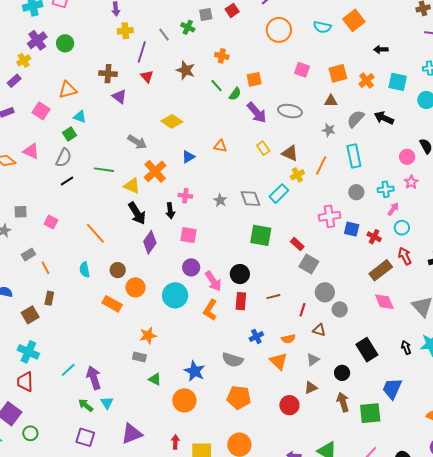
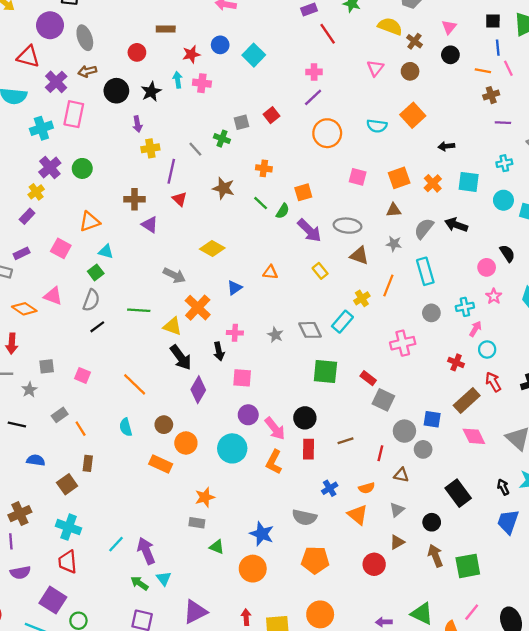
brown triangle: (290, 153) -> (359, 256), moved
blue square: (352, 229) -> (432, 419), moved
blue trapezoid: (392, 389) -> (508, 522), moved

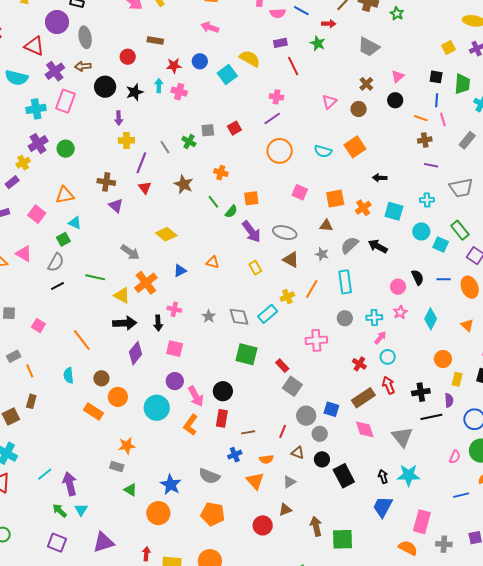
yellow semicircle: (390, 26) -> (250, 59), moved
black arrow: (181, 357) -> (125, 323), turned -65
brown line: (346, 441) -> (248, 432), moved
black circle: (432, 522) -> (322, 459), moved

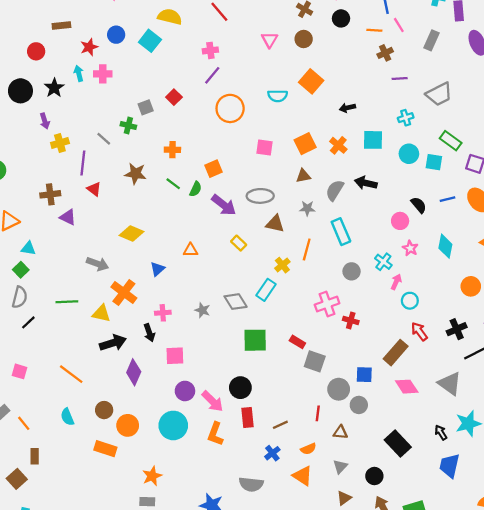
cyan cross: (374, 318) -> (383, 262), turned -35
red cross: (359, 364) -> (351, 320), moved
black circle: (322, 459) -> (374, 476), moved

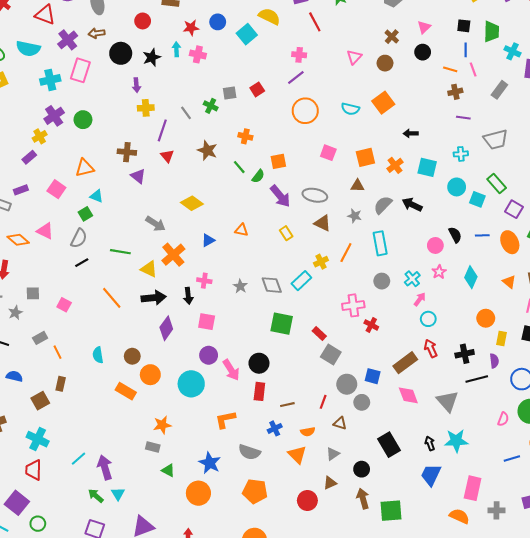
orange line: (71, 374) -> (112, 298), moved
orange L-shape: (215, 434) -> (225, 420), moved, turned 45

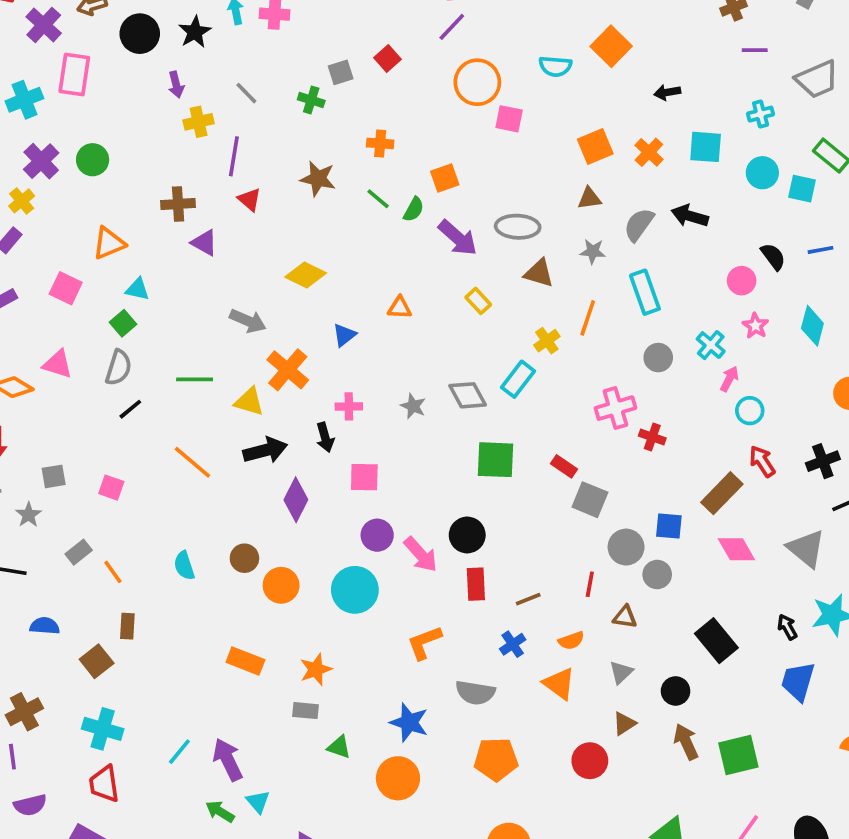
gray line: (186, 113) -> (246, 93), moved
pink square: (328, 153) -> (509, 119), moved
orange rectangle: (126, 391) -> (245, 661), moved

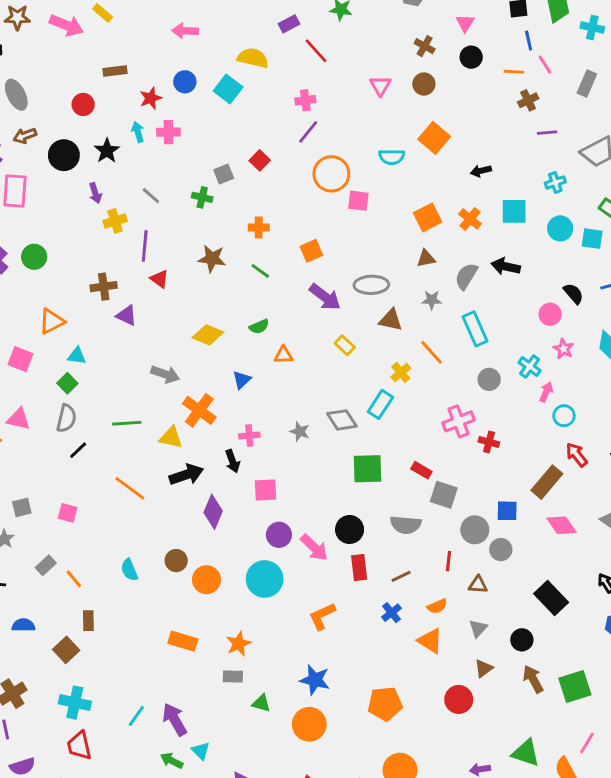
green semicircle: (414, 209) -> (259, 326), moved, turned 42
orange line: (588, 318) -> (432, 352), turned -56
gray semicircle: (475, 693) -> (406, 525), moved

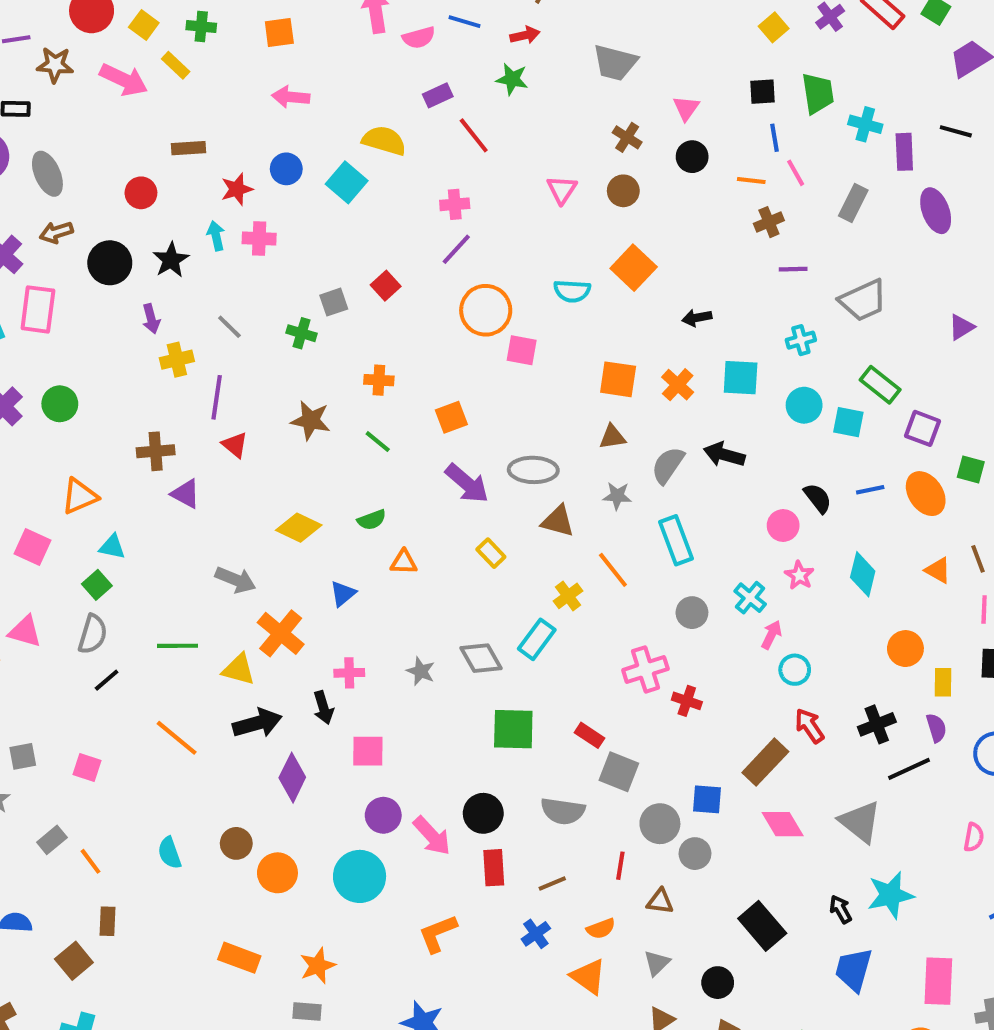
orange square: (428, 217) -> (618, 379), turned 32

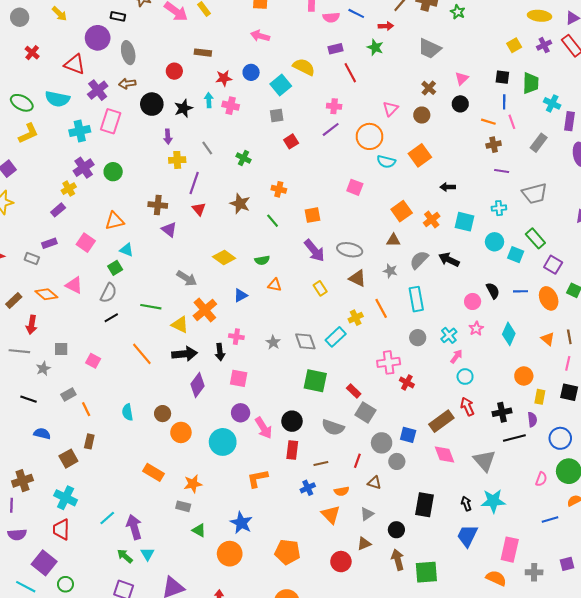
gray square: (334, 302) -> (277, 115), moved
orange circle: (486, 310) -> (369, 136), moved
orange square: (618, 379) -> (402, 211), turned 36
black rectangle: (762, 926) -> (425, 505), turned 40

